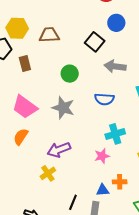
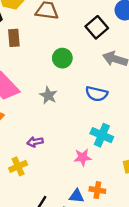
gray star: (63, 108) -> (48, 95), size x0.7
cyan cross: (115, 134) -> (102, 135), turned 30
purple arrow: (59, 150) -> (35, 142), size x0.6

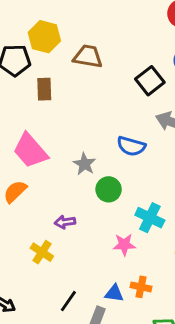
green circle: (62, 58) -> (109, 189), moved
blue semicircle: (96, 94) -> (131, 146), moved
yellow cross: (18, 166) -> (42, 252), turned -36

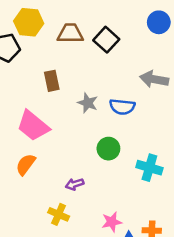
black square: (150, 81) -> (106, 40), moved
brown rectangle: (44, 89) -> (52, 81), moved
gray star: (84, 164) -> (88, 103), moved
pink star: (124, 245) -> (112, 222), moved

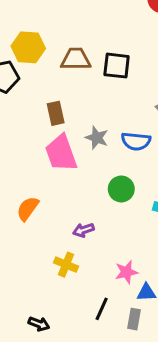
black square: (106, 40) -> (117, 66), turned -35
pink trapezoid: (33, 126) -> (61, 153), moved, turned 32

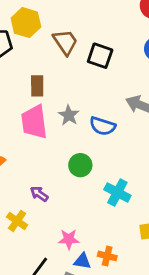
brown trapezoid: (76, 59) -> (65, 42), turned 44
purple arrow: (83, 230) -> (39, 194), turned 42

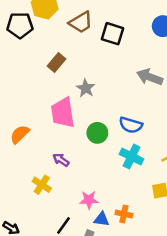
brown trapezoid: (65, 42) -> (81, 22), turned 95
brown rectangle: (37, 86) -> (56, 62), turned 42
pink trapezoid: (34, 122) -> (63, 113), moved
blue semicircle: (102, 126) -> (131, 125), moved

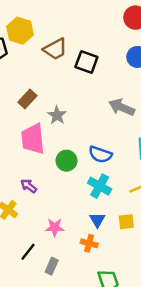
brown rectangle: (56, 62) -> (27, 99), moved
blue triangle: (102, 219) -> (97, 220), moved, turned 49

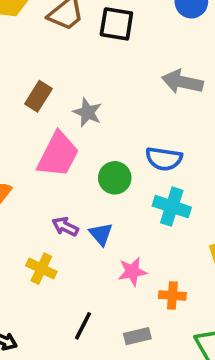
pink trapezoid: (33, 139) -> (58, 155), turned -136
blue triangle: (97, 220) -> (101, 234), moved
pink star: (55, 227) -> (132, 271), moved
gray rectangle: (52, 266) -> (137, 336), moved, turned 63

